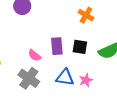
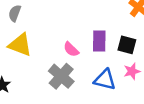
pink star: (86, 80) -> (132, 71), moved

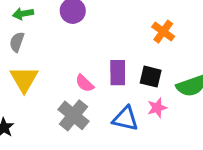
yellow triangle: (20, 45) -> (24, 79), turned 40

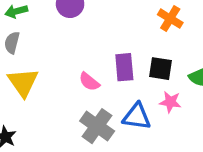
pink star: (157, 108) -> (170, 102), turned 30
gray cross: (74, 115) -> (97, 126), moved

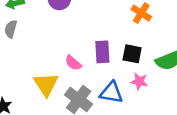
yellow triangle: (23, 82) -> (46, 84), moved

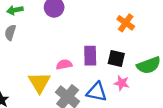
pink semicircle: (73, 63) -> (64, 64), turned 126

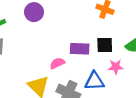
purple rectangle: (90, 56) -> (80, 49), turned -72

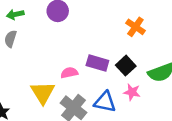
black square: (105, 45) -> (126, 66), turned 35

